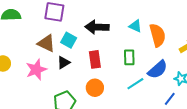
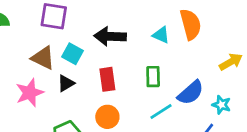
orange semicircle: (158, 35) -> (191, 24), moved

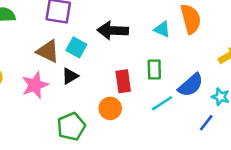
red rectangle: (107, 79) -> (123, 81), moved

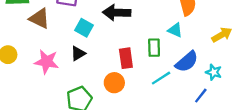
cyan triangle: (162, 29) -> (175, 30), moved
brown triangle: (48, 51) -> (39, 18), moved
pink star: (35, 85) -> (47, 62), turned 30

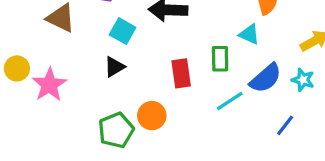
pink star: (47, 62) -> (49, 85), moved, turned 30
cyan star: (214, 72) -> (303, 80), moved
orange circle: (114, 83) -> (152, 116), moved

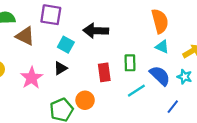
cyan triangle: (249, 34) -> (162, 47), moved
blue semicircle: (266, 78) -> (160, 76), turned -95
pink star: (49, 85) -> (32, 78), moved

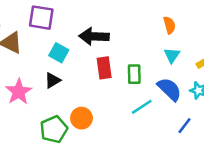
orange semicircle: (160, 21) -> (169, 25), size x0.6
cyan triangle: (162, 47) -> (172, 55), turned 40
red rectangle: (104, 72) -> (104, 68), moved

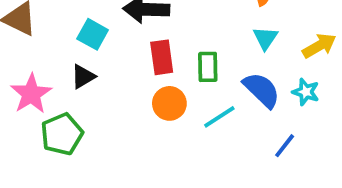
orange circle: (81, 118) -> (169, 103), moved
green pentagon: (54, 129) -> (62, 134), moved

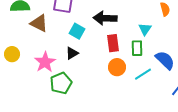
cyan triangle: (265, 38) -> (145, 29), moved

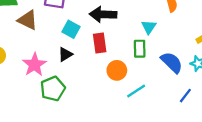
red rectangle: (113, 43) -> (100, 43), moved
cyan line: (143, 74) -> (136, 91), moved

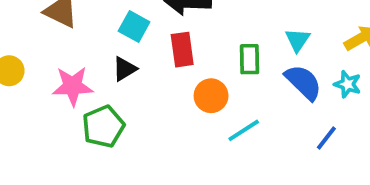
cyan triangle: (149, 27) -> (298, 40), moved
pink star: (34, 65) -> (73, 86), turned 30

